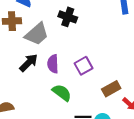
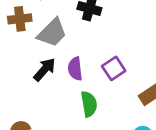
green semicircle: (62, 93) -> (89, 104), turned 48

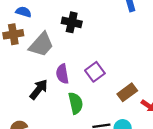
black arrow: (45, 69) -> (39, 89), moved

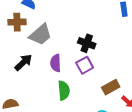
black cross: (72, 22) -> (87, 43), moved
black arrow: (39, 89) -> (23, 62), moved

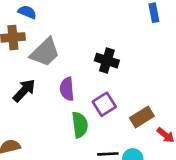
purple square: (85, 65) -> (104, 104), moved

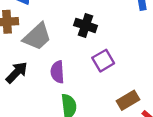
black cross: (107, 61) -> (86, 25), moved
purple square: (104, 104) -> (103, 61), moved

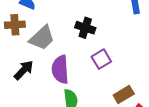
purple semicircle: (57, 72) -> (60, 69), size x1.4

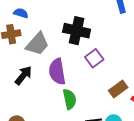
black cross: (85, 28) -> (77, 31), size x1.4

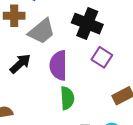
purple square: (94, 58) -> (102, 57), turned -30

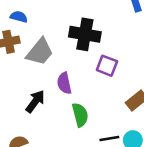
black arrow: (20, 64) -> (35, 101), moved
purple semicircle: (58, 65) -> (64, 83), size x0.7

